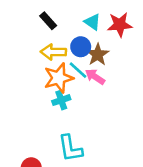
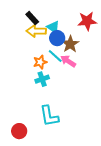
cyan triangle: (92, 22) -> (53, 27), moved
yellow arrow: (53, 52) -> (36, 31), moved
orange star: (59, 78) -> (40, 62), size x0.6

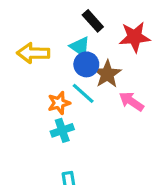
black rectangle: (32, 18) -> (93, 21), moved
yellow arrow: (36, 31) -> (33, 53), moved
pink arrow: (68, 61) -> (131, 101), moved

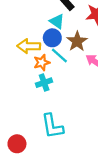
yellow arrow: (33, 53) -> (29, 46), moved
blue circle: (86, 64) -> (52, 38), moved

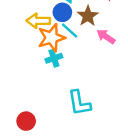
orange star: (42, 63) -> (51, 38), size x1.6
cyan L-shape: (52, 126) -> (79, 103), moved

